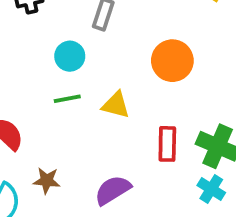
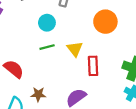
yellow triangle: (116, 105) -> (75, 49), turned 42
red rectangle: (167, 144) -> (93, 66), moved

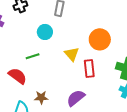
orange circle: (105, 22) -> (100, 39), moved
green line: (47, 47) -> (33, 56), moved

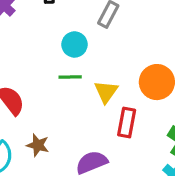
green line: (33, 56) -> (70, 77), moved

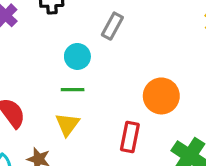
yellow triangle: (106, 92) -> (67, 124), moved

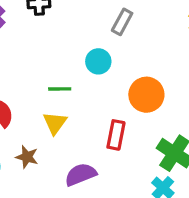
gray rectangle: (112, 26) -> (122, 22), moved
cyan circle: (77, 56) -> (98, 61), moved

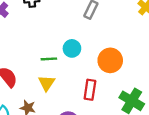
cyan circle: (98, 61) -> (72, 48), moved

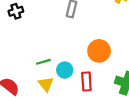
cyan circle: (72, 48) -> (65, 70), moved

